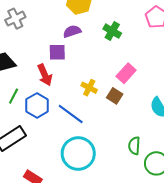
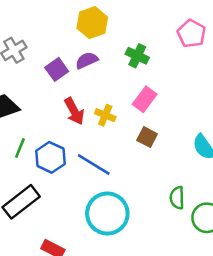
purple square: (57, 52) -> (57, 69), moved, turned -30
pink rectangle: (126, 73) -> (145, 99), moved
red arrow: (45, 75) -> (74, 111), moved
yellow cross: (89, 88) -> (105, 115), moved

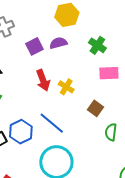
pink rectangle: (145, 99) -> (109, 73), moved, turned 42
blue hexagon: (50, 157) -> (21, 132), moved
green semicircle: (177, 198) -> (111, 132), moved

